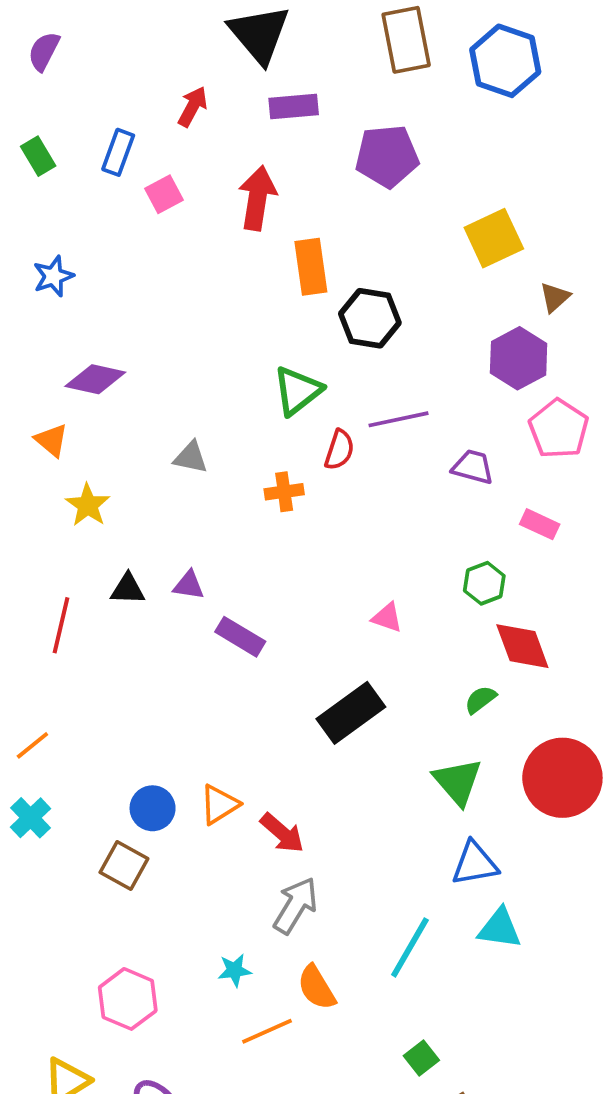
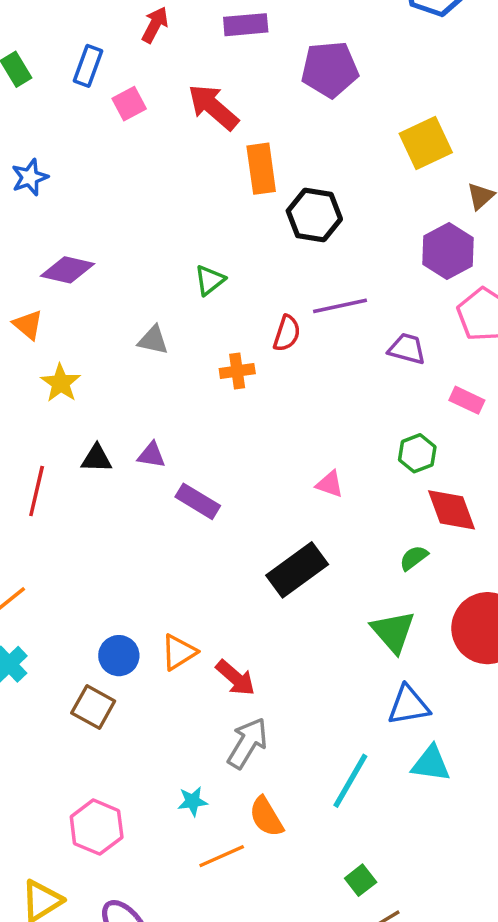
red arrow: (257, 198) -> (213, 107), turned -58
green triangle: (297, 391) -> (210, 280), moved, size x0.7

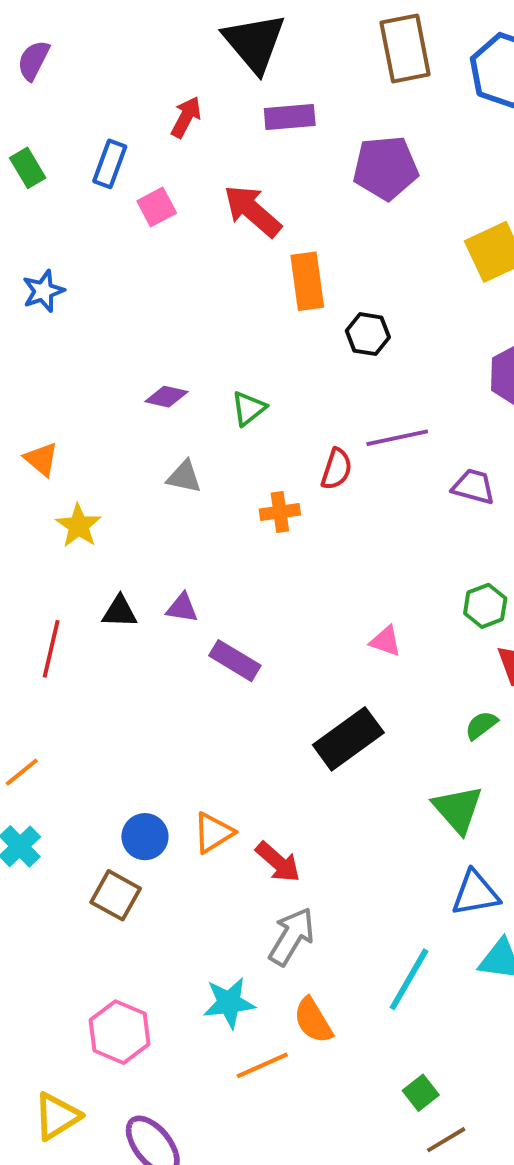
black hexagon: (314, 215) -> (368, 334), size x0.7
purple diamond: (67, 270) -> (166, 397), moved, size x0.7
cyan star: (193, 801) -> (229, 1003), size x1.5

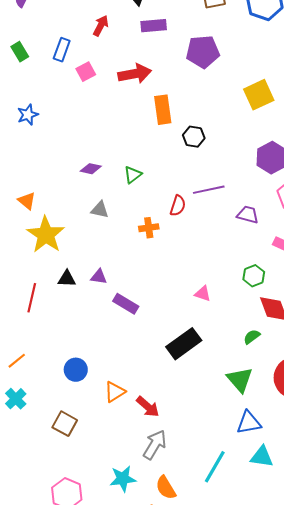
red arrow: (253, 211) -> (135, 74), turned 128
yellow star: (78, 526) -> (46, 235), size x1.6
blue circle: (145, 837) -> (76, 370), moved

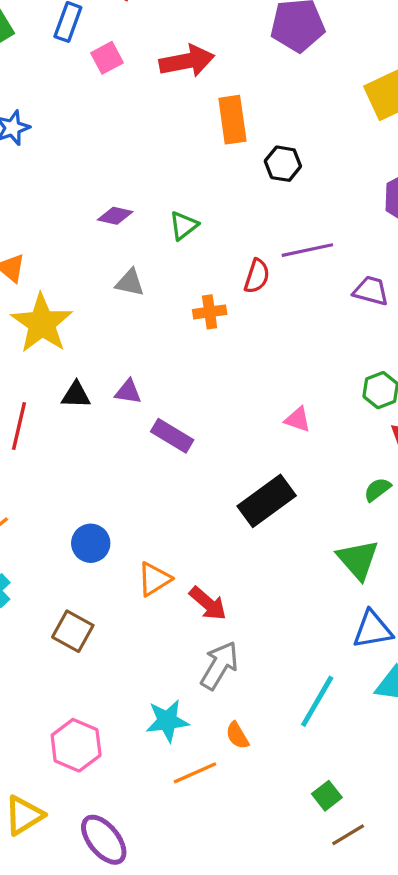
orange semicircle: (166, 488) -> (237, 735), size x0.7

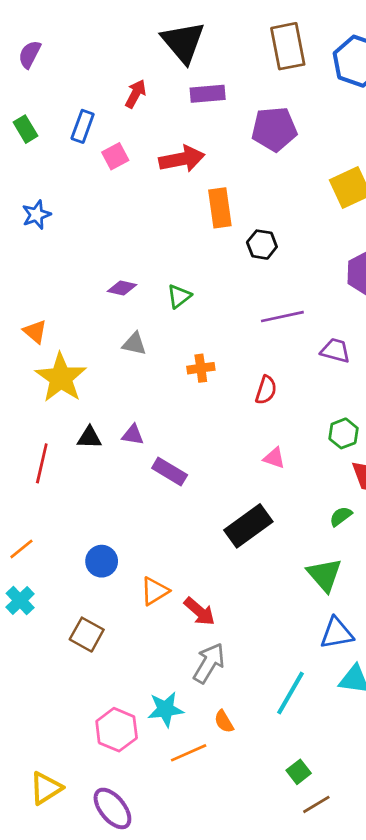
red semicircle: (257, 276) -> (266, 390), moved
pink hexagon: (76, 745) -> (117, 730), moved

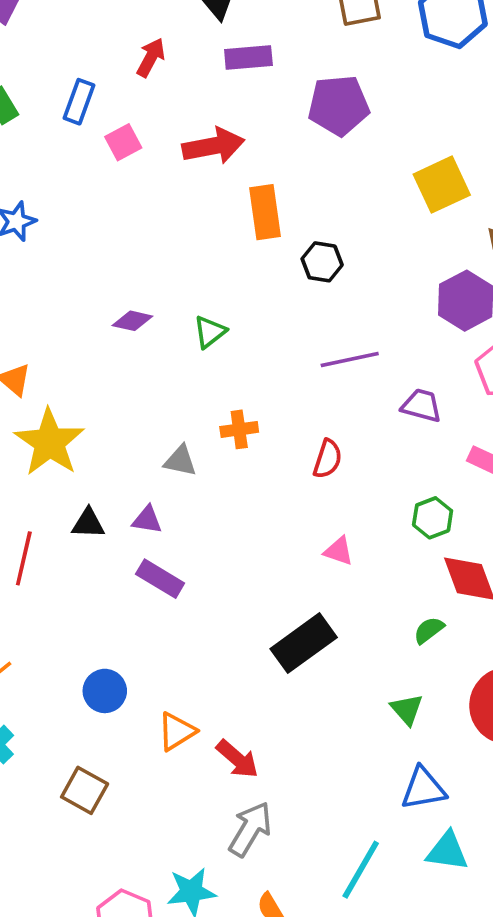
gray triangle: (134, 344) -> (180, 461), moved
purple rectangle: (170, 471) -> (160, 579), moved
green triangle: (324, 575) -> (407, 709), size x0.7

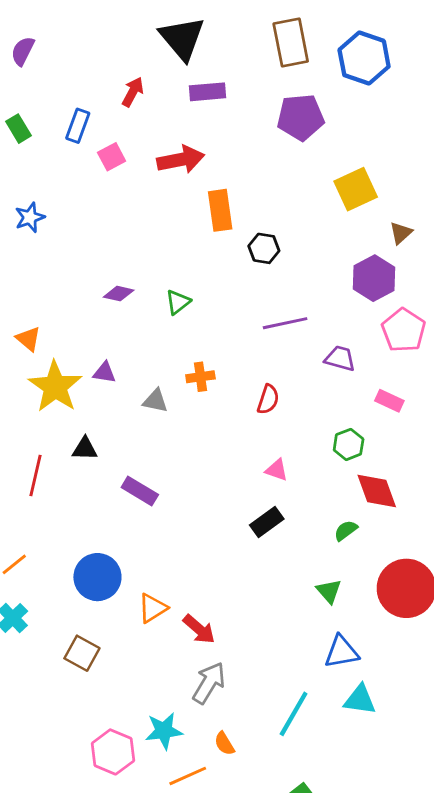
purple pentagon: (339, 105) -> (301, 117), moved
purple triangle: (147, 520) -> (105, 373), moved
black rectangle: (304, 643) -> (267, 522), moved, size x0.7
blue circle: (105, 691) -> (97, 577), size x1.4

